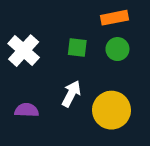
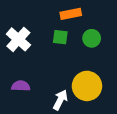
orange rectangle: (114, 18) -> (71, 14), moved
white arrow: (71, 94) -> (60, 100), moved

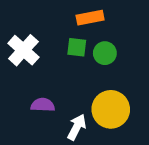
green circle: (92, 38) -> (105, 53), moved
purple semicircle: (21, 86) -> (43, 105), moved

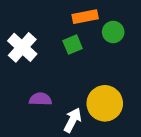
green square: (77, 47) -> (73, 45), turned -30
green circle: (105, 53) -> (113, 32), moved

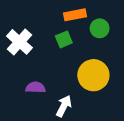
yellow circle: (105, 103) -> (93, 75), moved

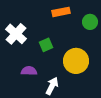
green circle: (100, 28) -> (90, 22), moved
green square: (64, 39) -> (46, 45), moved

